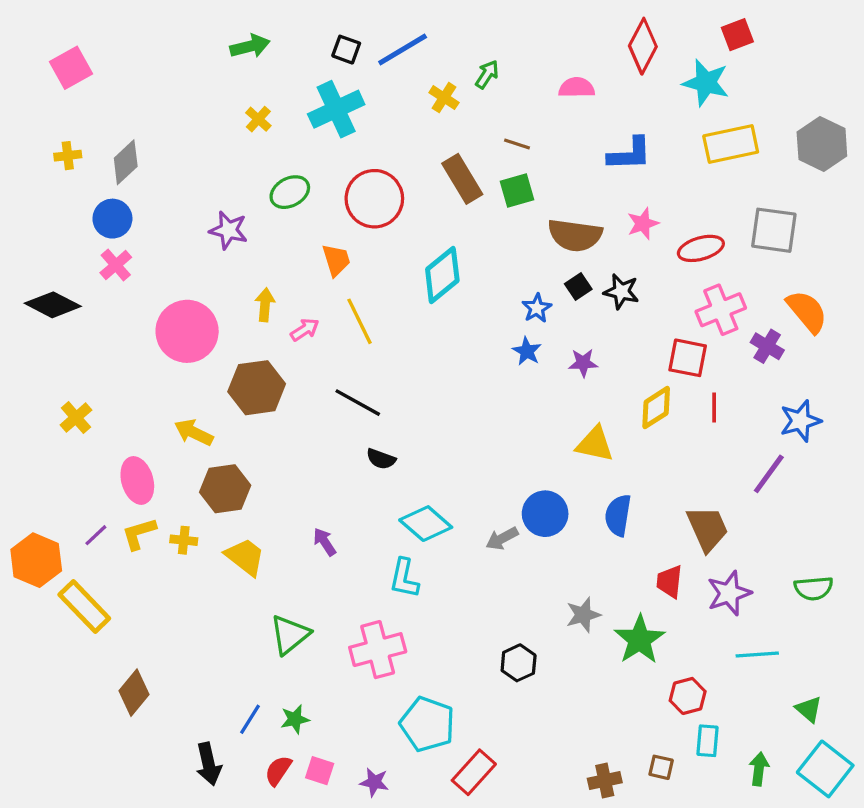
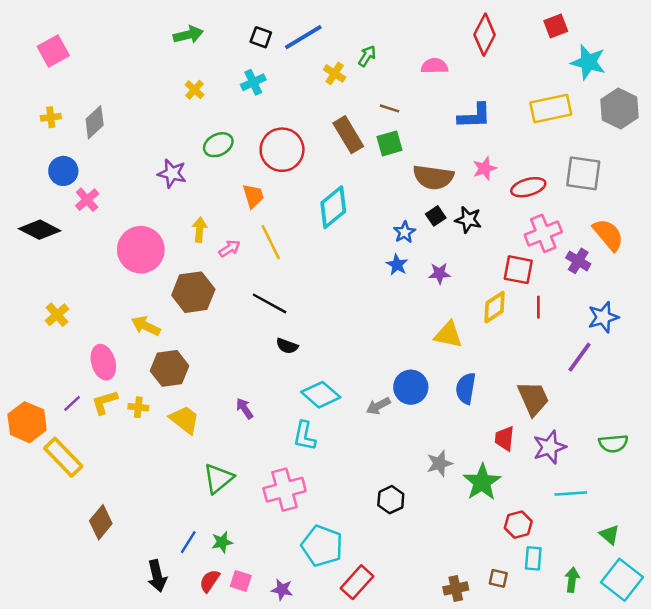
cyan star: (706, 83) -> (588, 62), moved
cyan cross: (336, 109) -> (253, 82), size x0.6
blue circle: (112, 219) -> (63, 171), moved

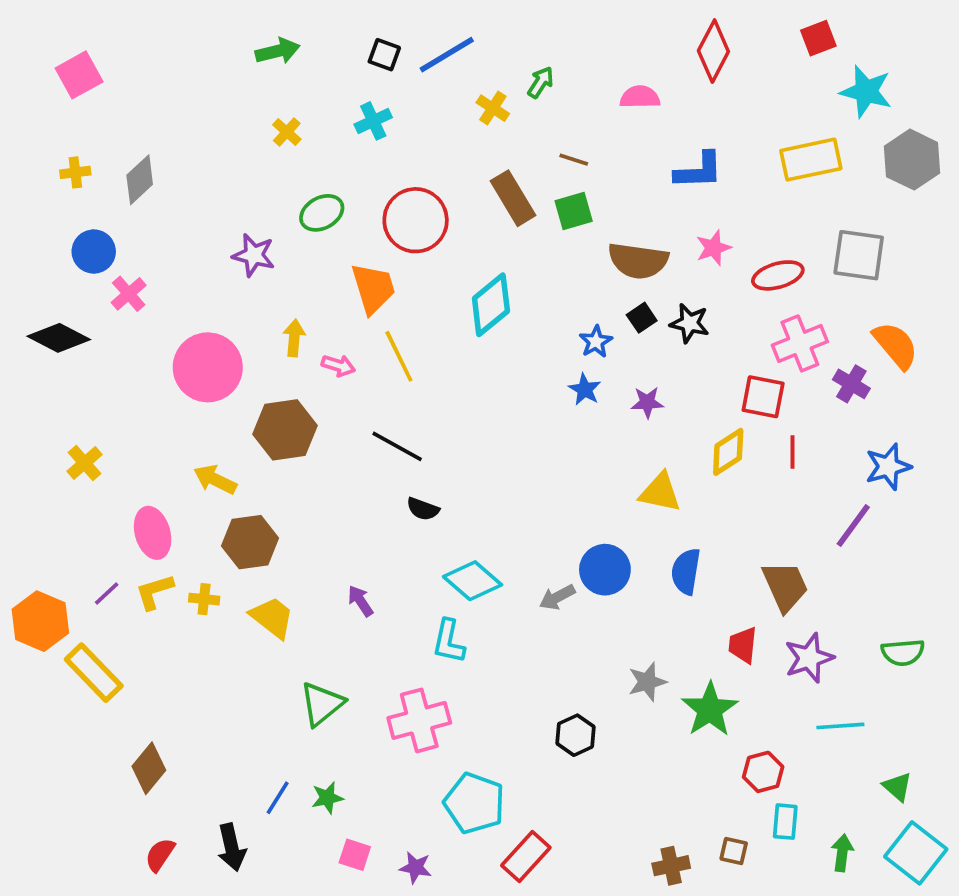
orange trapezoid: (253, 196) -> (373, 288), size x1.4
pink arrow: (230, 248) -> (338, 366), turned 50
red semicircle: (210, 581) -> (160, 855), moved

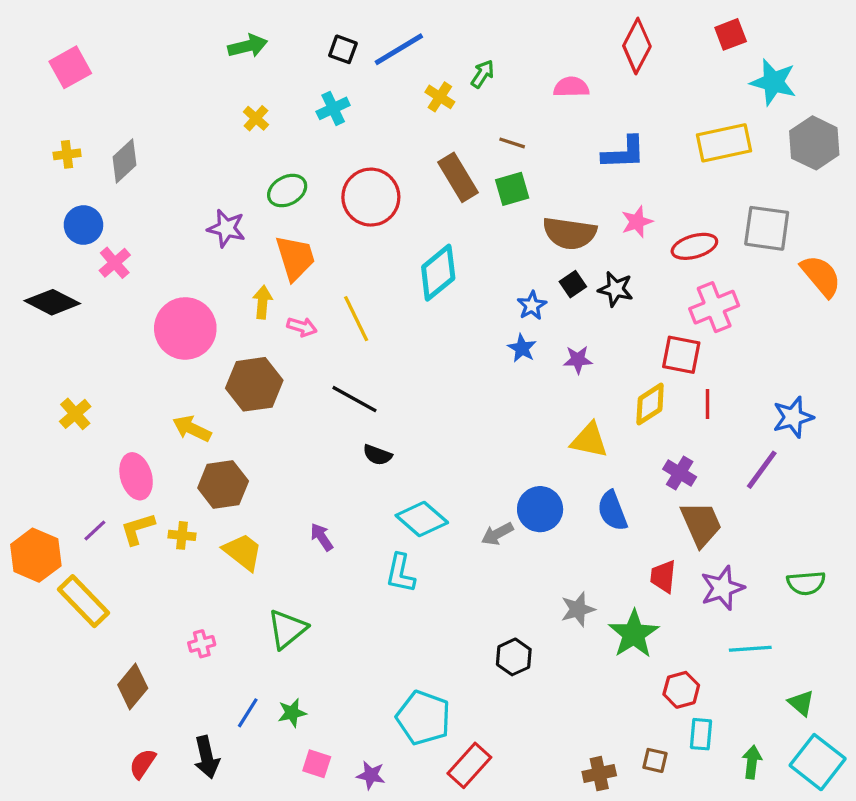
orange trapezoid: (373, 288) -> (295, 258), moved
orange semicircle: (896, 345) -> (821, 276), moved
purple cross: (851, 384) -> (680, 473), moved
blue semicircle: (686, 571) -> (612, 511), turned -30
pink cross: (419, 720) -> (202, 644), moved, size x0.5

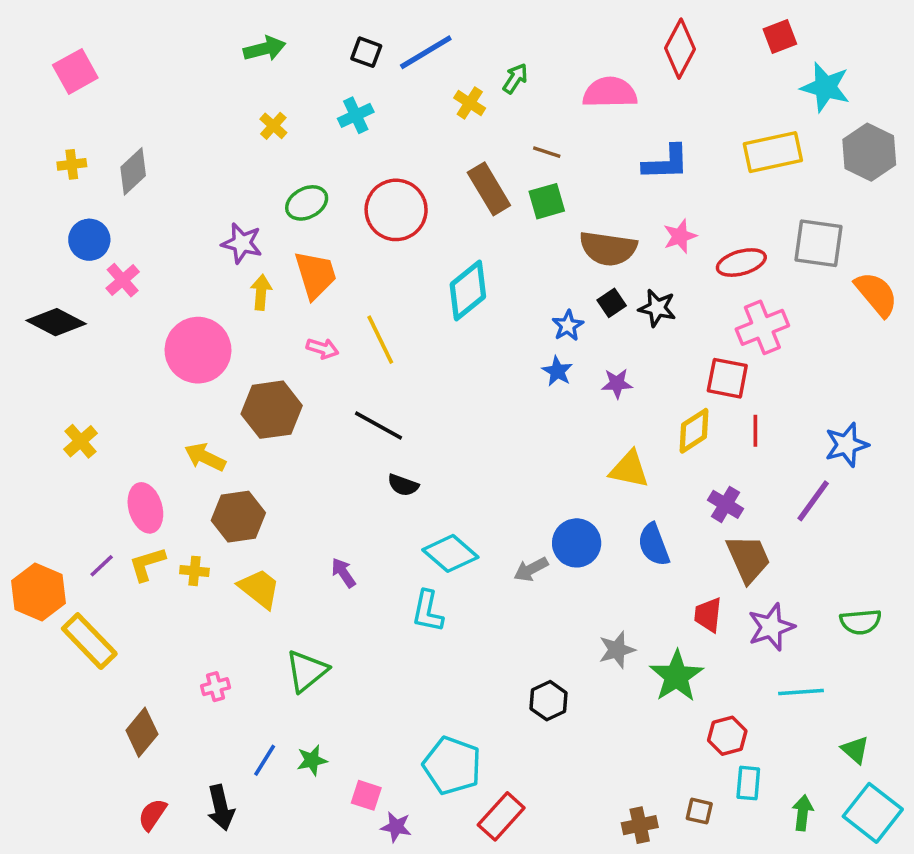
pink semicircle: (571, 87) -> (610, 92), size x1.4
yellow arrow: (262, 302) -> (261, 292), moved
pink square: (317, 764) -> (366, 795), moved

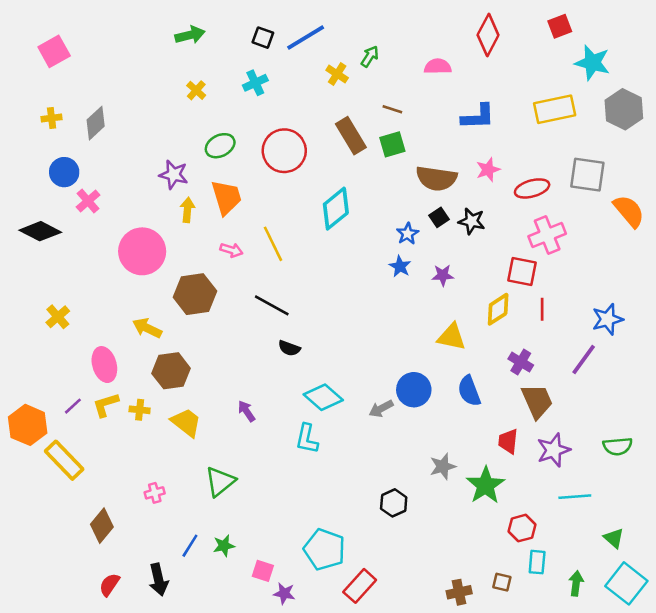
pink semicircle: (610, 92) -> (438, 66), size x0.7

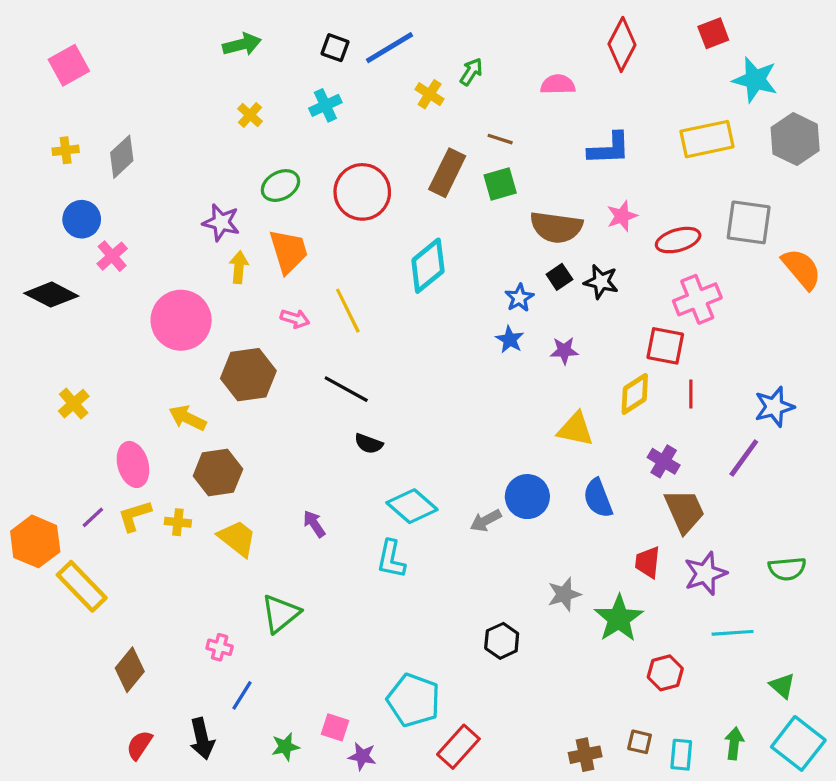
brown rectangle: (351, 136) -> (447, 173), turned 57
pink cross: (155, 493) -> (220, 647), moved, turned 30
green star: (224, 546) -> (285, 747), moved
cyan rectangle: (537, 562) -> (681, 755), moved

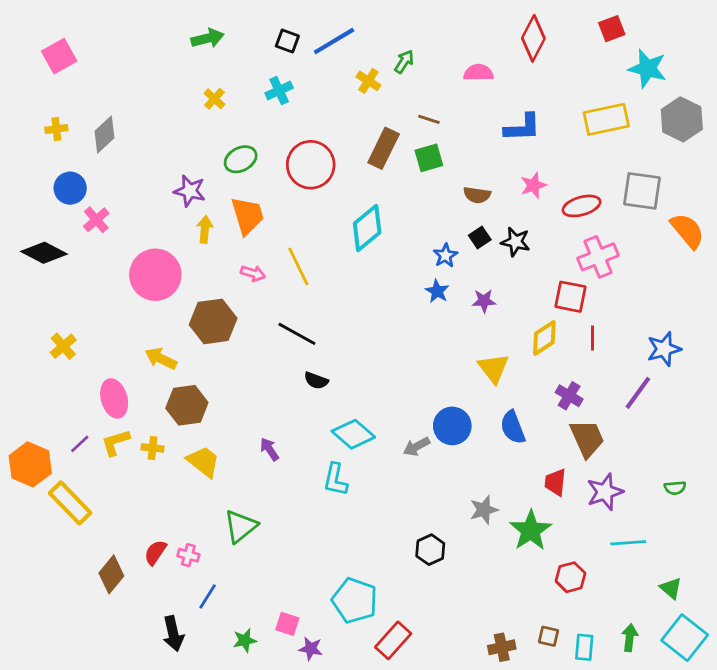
brown semicircle: (556, 227) -> (477, 195), size x0.6
yellow triangle: (575, 429) -> (494, 368), turned 40
green semicircle: (787, 569) -> (675, 488), size x0.7
red semicircle: (139, 745) -> (155, 552), moved

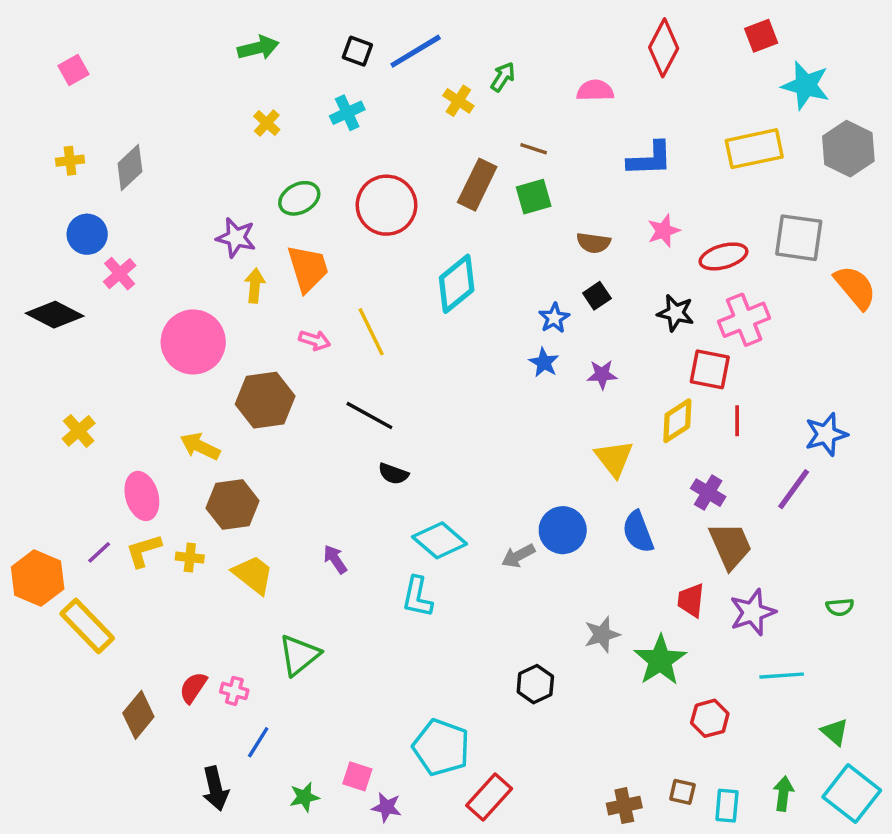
pink square: (59, 56) -> (73, 70), size x0.7
black star: (516, 242) -> (676, 313), moved

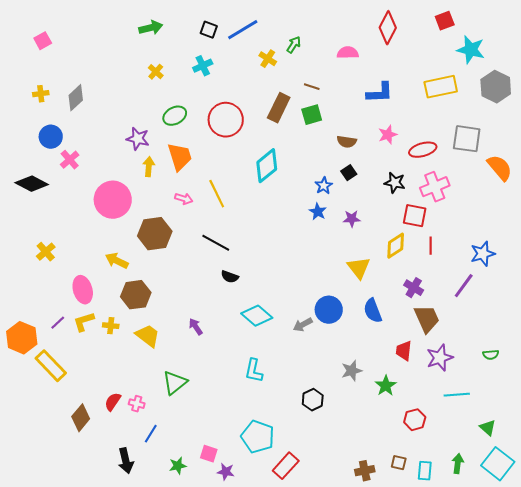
cyan L-shape: (417, 597) -> (254, 371), moved
green star: (660, 660) -> (386, 386), size x0.7

